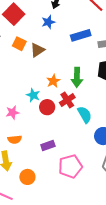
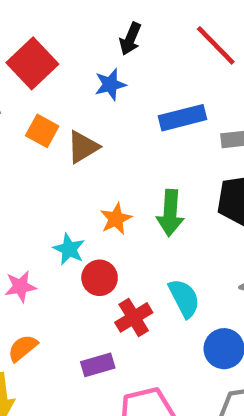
red cross: (67, 100) -> (134, 317), moved
orange semicircle: (15, 139) -> (23, 348), turned 144

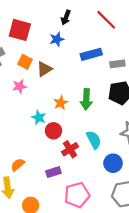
red square: (32, 63) -> (20, 30), turned -30
pink star: (20, 287) -> (20, 86), moved

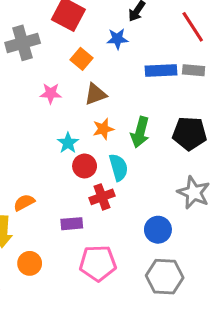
orange square: (25, 62) -> (82, 59), moved
gray rectangle: (117, 64) -> (194, 70), moved
brown triangle: (44, 69) -> (95, 94), moved
cyan semicircle: (94, 140) -> (118, 167), moved

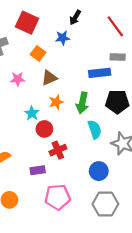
blue rectangle: (161, 71) -> (100, 73), moved
cyan semicircle: (118, 167) -> (95, 129), moved

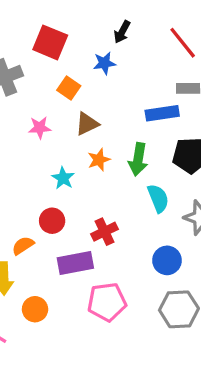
red circle: (44, 129) -> (52, 221), moved
purple rectangle: (38, 170) -> (75, 263), size x1.5

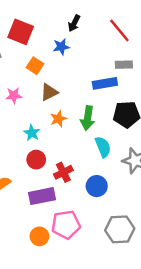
red circle: (52, 221) -> (36, 160), moved
blue circle: (167, 260) -> (97, 186), moved
orange circle: (35, 309) -> (39, 236), moved

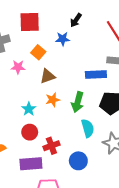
red square: (21, 32) -> (30, 22), turned -30
pink star: (14, 96) -> (18, 67), moved

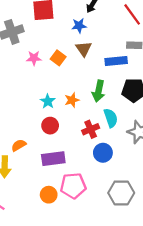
orange square: (38, 52) -> (58, 58), moved
brown triangle: (48, 76) -> (84, 49), moved, turned -42
orange star: (53, 100) -> (72, 100), moved
red cross: (51, 146) -> (91, 129), moved

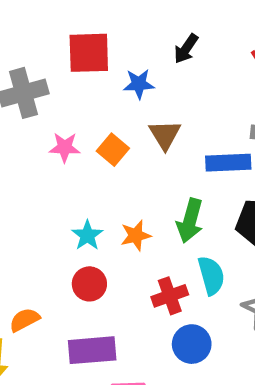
blue star: (79, 26) -> (139, 84), moved

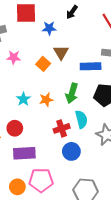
orange square: (113, 150) -> (43, 64), moved
red circle: (89, 284) -> (15, 128), moved

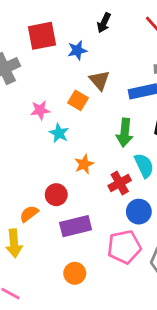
pink star: (14, 57) -> (40, 110), moved
cyan star: (23, 99) -> (59, 133), moved
orange star: (46, 100) -> (84, 164), moved
pink pentagon: (41, 180) -> (124, 247), moved

